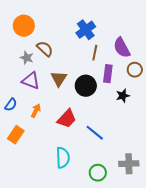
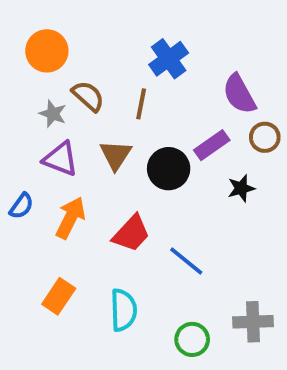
brown line: (95, 53) -> (141, 104), moved
purple rectangle: (108, 74) -> (212, 145), turned 48
orange arrow: (36, 111) -> (70, 218), size x1.5
orange rectangle: (16, 135) -> (59, 296), moved

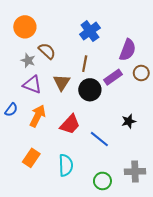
purple semicircle: (239, 94) -> (128, 50), turned -130
brown line: (141, 104) -> (85, 64), moved
black star: (241, 188) -> (129, 121), moved

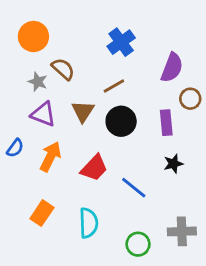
brown line: (85, 64) -> (114, 86), turned 49
purple rectangle: (113, 77) -> (166, 123), moved, turned -60

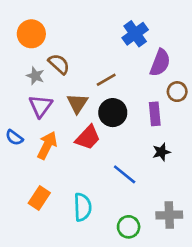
blue cross: (121, 42) -> (135, 34), moved
purple triangle: (43, 114) -> (41, 106), turned 45
blue semicircle: (15, 148) -> (14, 138), turned 90
red trapezoid: (94, 168) -> (88, 138), moved

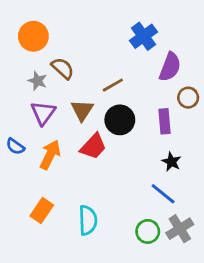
black star: (161, 152) -> (171, 162), turned -30
blue line: (125, 174) -> (163, 194), moved
gray cross: (169, 215) -> (180, 229), turned -30
green circle: (129, 227) -> (148, 231), moved

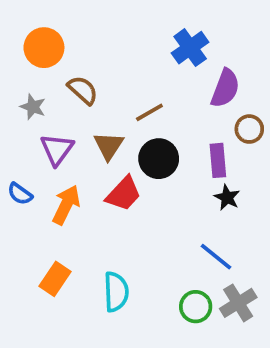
gray star: (38, 81) -> (33, 107), moved
black star: (171, 162) -> (227, 197), moved

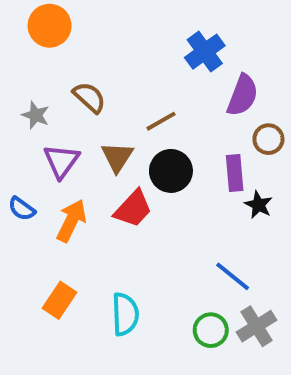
orange circle: (44, 48) -> (50, 26), moved
black star: (227, 197) -> (258, 205), moved

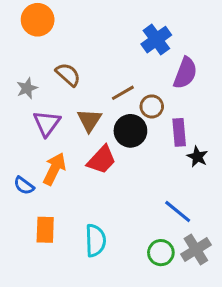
gray star: (36, 115) -> (27, 88), turned 30
brown circle: (268, 139) -> (152, 106), moved
blue semicircle: (22, 209) -> (24, 186), moved
orange rectangle: (60, 300) -> (45, 230), turned -32

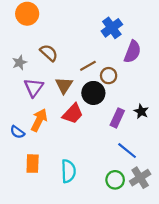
purple rectangle: (179, 132) -> (117, 118), moved, turned 30

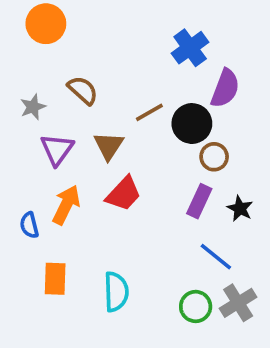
brown circle: (109, 76) -> (214, 157), moved
black circle: (93, 93) -> (192, 124), moved
black star: (141, 111) -> (240, 209), moved
blue semicircle: (17, 132) -> (29, 225), turned 40

